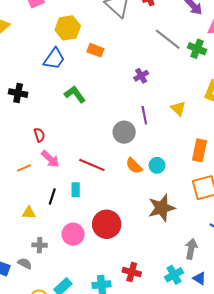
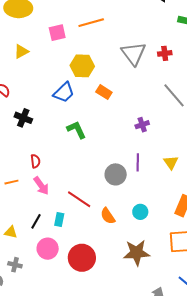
orange semicircle: (134, 166) -> (108, 216), moved
orange line: (24, 168) -> (11, 182), moved
pink circle: (73, 234) -> (48, 249), moved

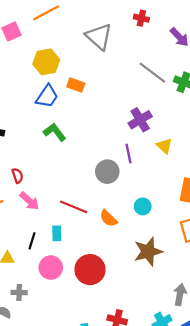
red cross: (165, 53) -> (141, 18), moved, turned 32
blue trapezoid: (64, 92) -> (47, 96), moved
purple cross: (142, 125) -> (140, 120), moved, size x1.5

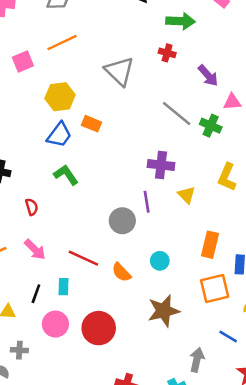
purple cross: (140, 120) -> (161, 165), turned 35
red semicircle: (17, 176) -> (32, 207), moved

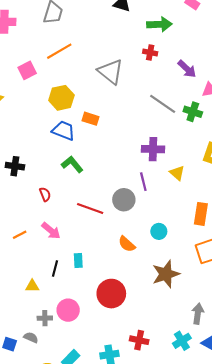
blue trapezoid: (59, 135) -> (64, 131), turned -100
red line: (83, 258) -> (90, 208), moved
pink circle: (55, 324) -> (68, 310), moved

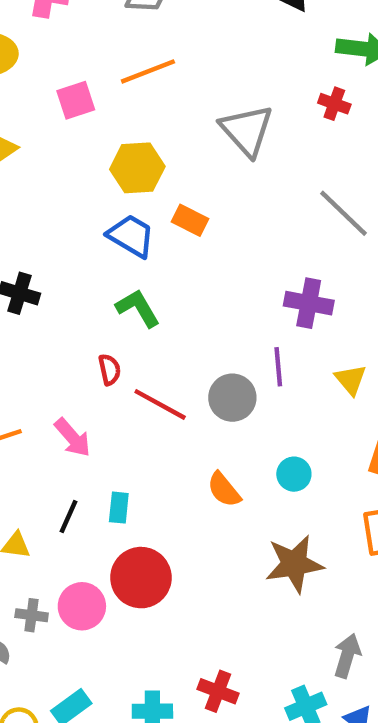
yellow triangle: (177, 173) -> (351, 380), moved
red semicircle: (45, 194) -> (110, 370), moved
red circle: (111, 294) -> (141, 578), moved

